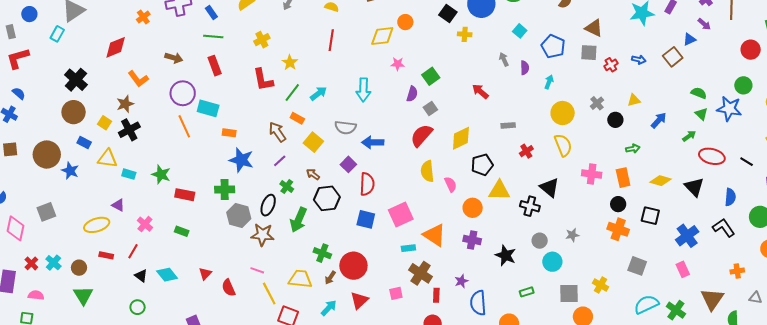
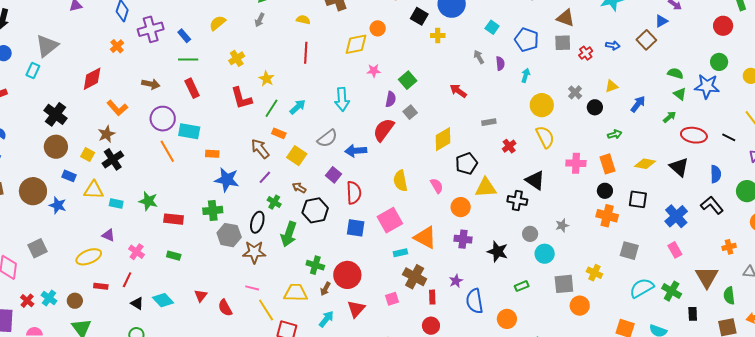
gray semicircle: (345, 127) -> (327, 138), turned -40
red semicircle: (421, 135) -> (384, 130), moved
yellow semicircle: (427, 171) -> (400, 181), moved

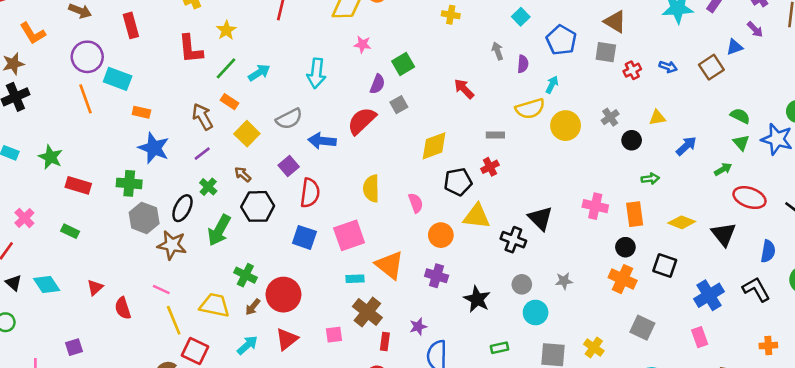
yellow semicircle: (545, 137) -> (530, 109), moved, turned 90
red cross: (509, 146) -> (490, 167), moved

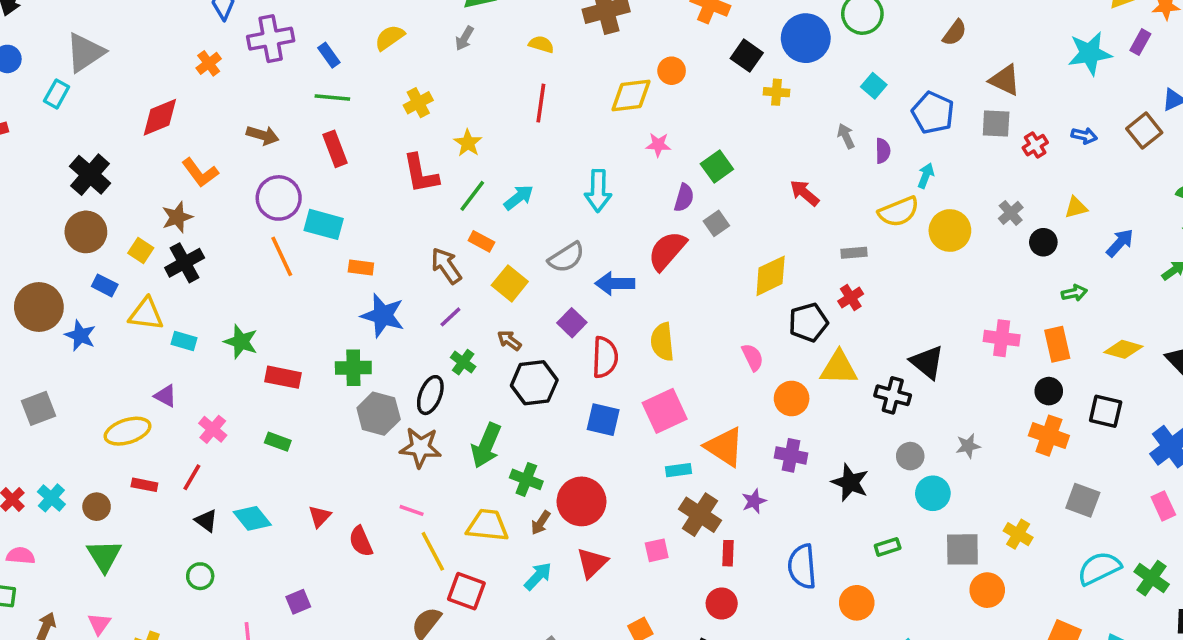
yellow semicircle: (371, 188) -> (662, 342), moved
green arrow: (219, 230) -> (486, 445), moved
purple star: (418, 327) -> (754, 501), moved

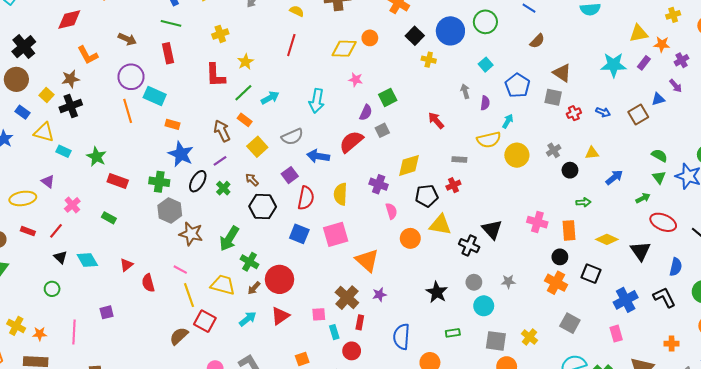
black ellipse: (430, 395) -> (198, 181), moved
purple cross: (791, 455) -> (379, 184), moved
cyan rectangle: (678, 470) -> (334, 332), moved, turned 72

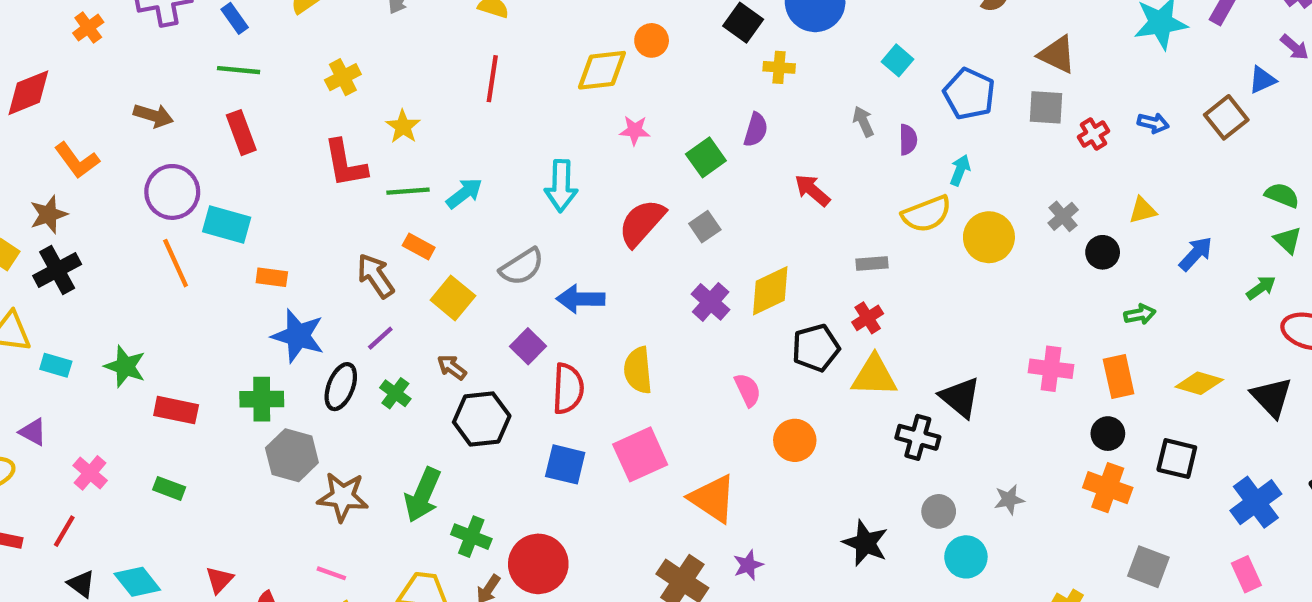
green line: (243, 93) -> (408, 191), turned 48
purple semicircle: (366, 113) -> (756, 130), moved
red semicircle: (351, 142) -> (642, 223), moved
purple cross: (379, 184) -> (711, 302), moved, turned 30
yellow triangle: (440, 225) -> (874, 376), moved

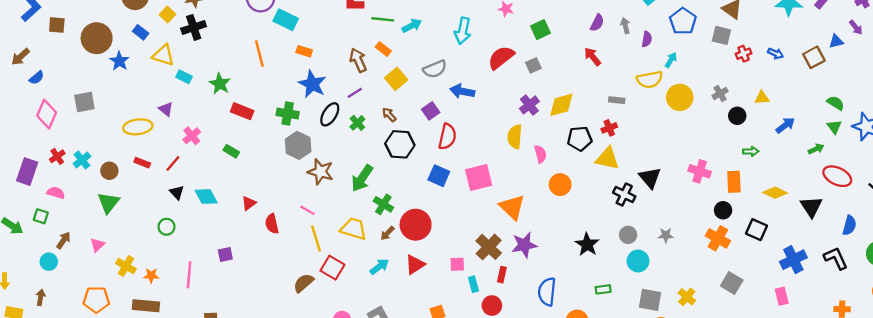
purple semicircle: (756, 130) -> (597, 23), moved
orange line: (176, 263) -> (259, 54), moved
yellow semicircle: (638, 370) -> (515, 137), moved
purple star: (748, 565) -> (524, 245), size x1.6

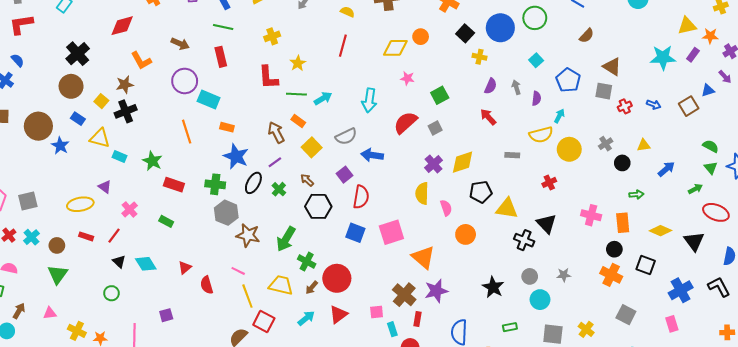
gray square: (84, 102) -> (28, 201), moved
red cross: (609, 128) -> (549, 182), moved
pink triangle: (97, 245) -> (50, 313), turned 40

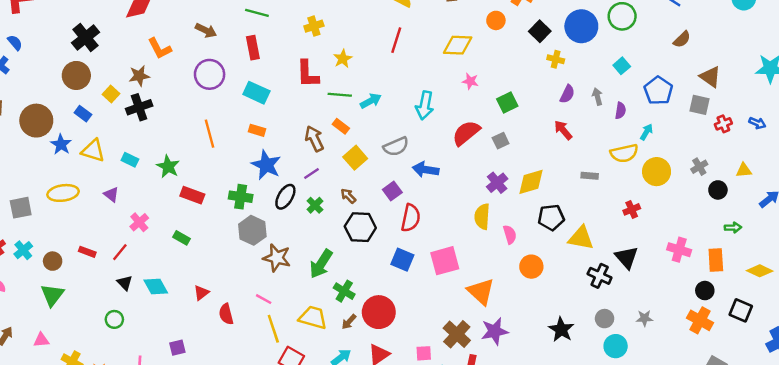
orange circle: (421, 37) -> (496, 20), moved
cyan rectangle: (209, 100) -> (256, 93), moved
yellow triangle: (100, 138) -> (93, 151), moved
yellow ellipse: (80, 204) -> (63, 193), moved

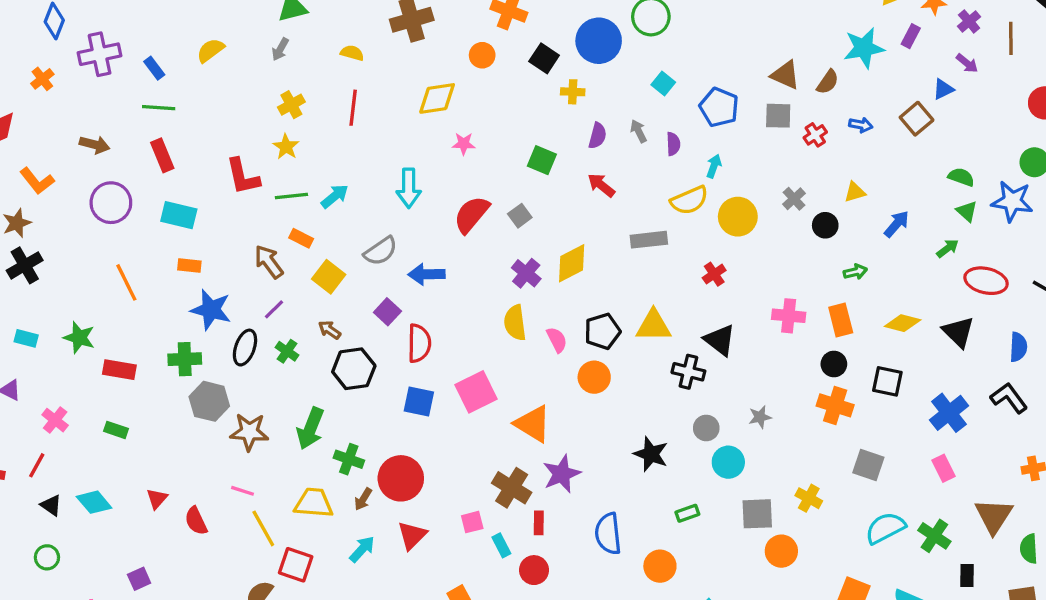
yellow cross: (314, 26) -> (291, 105), moved
brown semicircle: (682, 39) -> (828, 82), moved
green square: (507, 102) -> (542, 160), moved, turned -30
gray rectangle: (590, 176) -> (649, 240), size x1.5
black pentagon: (551, 217) -> (602, 331), moved

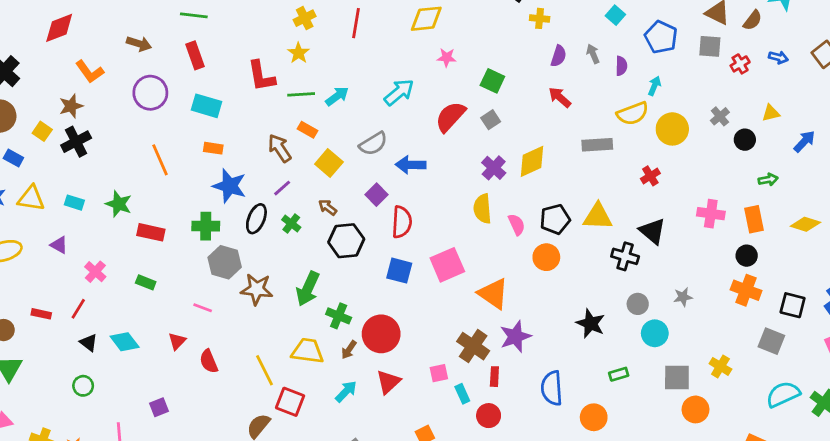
green square: (542, 160) -> (492, 81), moved
cyan arrow: (409, 188) -> (399, 92), turned -132
black square: (887, 381) -> (793, 305), moved
pink line: (243, 491) -> (203, 308), moved

